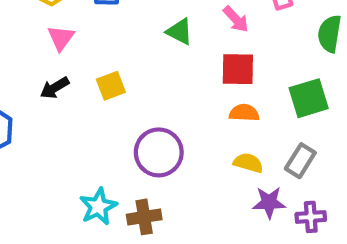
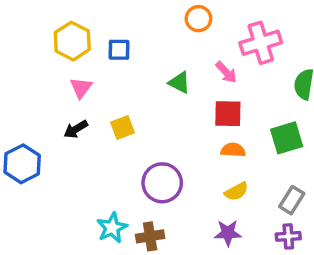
gray rectangle: (300, 161) -> (292, 200), moved
yellow semicircle: (248, 163) -> (236, 191), turned 135
purple star: (269, 202) -> (228, 233), moved

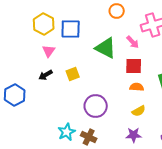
blue square: (119, 50) -> (71, 29), size x1.5
green triangle: (179, 83) -> (106, 48), size x1.6
brown cross: (150, 236) -> (89, 137), turned 35

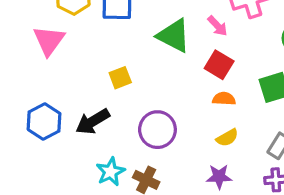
pink triangle: (49, 51) -> (49, 40), moved, size x1.5
red square: (134, 66) -> (219, 65), turned 30
black arrow: (46, 75) -> (93, 121), moved, size x1.5
blue hexagon: (15, 95) -> (44, 121), moved

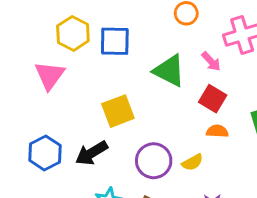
yellow square: (120, 78) -> (118, 111), size x1.5
yellow semicircle: (227, 138) -> (192, 162), moved

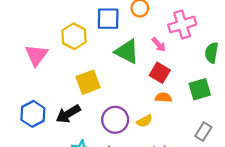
yellow hexagon: (73, 33) -> (74, 36), moved
blue square: (115, 41) -> (108, 19), moved

